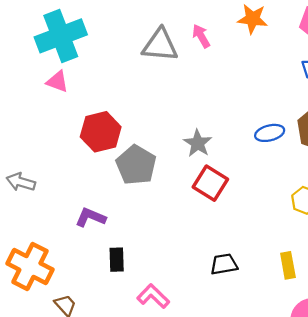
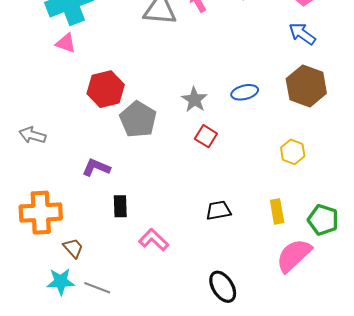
blue ellipse: (270, 133) -> (245, 92), moved
red square: (210, 183) -> (206, 136), size x0.7
orange cross: (30, 266) -> (41, 213), turned -30

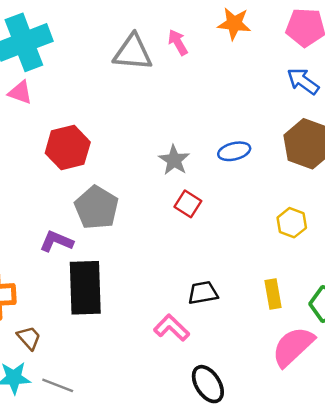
gray pentagon: (138, 119) -> (96, 208), moved
black rectangle: (120, 206) -> (85, 288), size x2.0
pink L-shape: (154, 240) -> (172, 328), moved

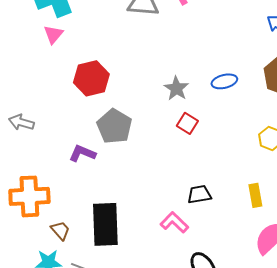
pink triangle: (20, 92) -> (53, 34), turned 50
black rectangle: (85, 288) -> (105, 224), moved

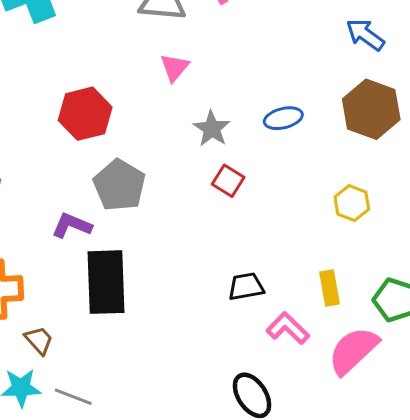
pink triangle: (53, 34) -> (175, 67), moved
pink L-shape: (174, 222) -> (288, 328), moved
black rectangle: (105, 224) -> (106, 282), moved

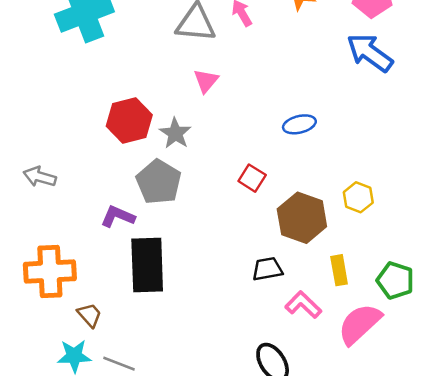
blue arrow: (365, 35) -> (370, 53), size x1.4
brown hexagon: (371, 109) -> (302, 218), moved
gray star: (212, 129) -> (175, 133), moved

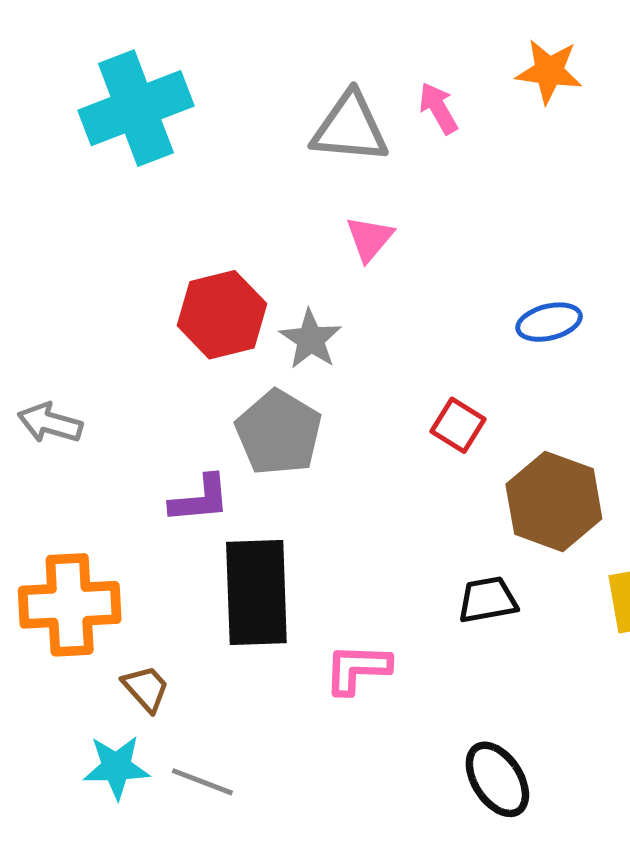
purple L-shape: (118, 216) -> (200, 499), turned 152
pink L-shape: (303, 305) -> (357, 669), moved, turned -42

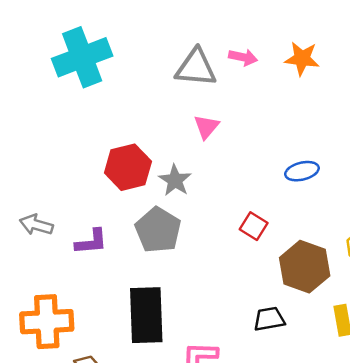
orange star: (549, 71) -> (302, 59), moved
pink arrow: (438, 108) -> (243, 57), turned 132
purple L-shape: (200, 499) -> (91, 242), moved

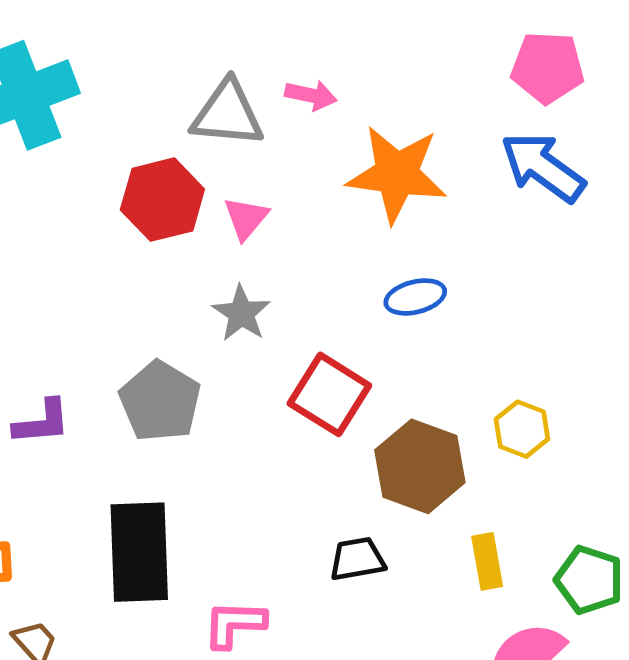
orange star: (302, 59) -> (397, 174), moved, size x1.6
red hexagon: (128, 167) -> (162, 200), moved
gray star: (175, 180) -> (241, 313), moved
red square: (254, 226) -> (329, 394), size x1.6

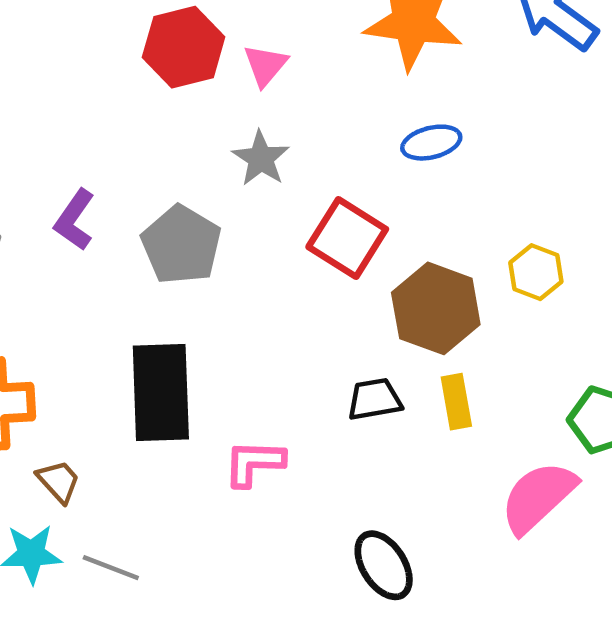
purple L-shape: (42, 422) -> (74, 220), moved, turned 130
yellow rectangle: (487, 561) -> (456, 402), moved

